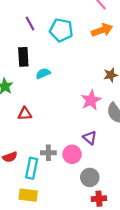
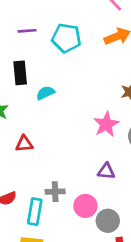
purple line: (30, 23) -> (27, 31), turned -64
purple triangle: (90, 138) -> (106, 171), turned -32
pink circle: (72, 154) -> (85, 206), moved

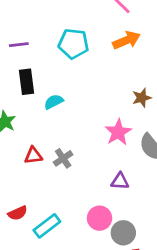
purple line: (27, 31) -> (19, 45), moved
gray cross: (55, 192) -> (63, 158), moved, turned -30
cyan rectangle: (35, 212) -> (47, 226), turned 45

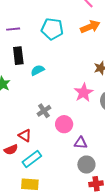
red triangle: (33, 156) -> (25, 135), moved, turned 40
purple triangle: (120, 181) -> (81, 143), moved
pink circle: (100, 218) -> (64, 124), moved

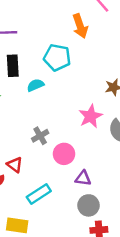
orange arrow: (90, 27) -> (80, 26), moved, turned 90
cyan pentagon: (52, 29) -> (57, 57), moved
cyan rectangle: (32, 159) -> (39, 194), moved

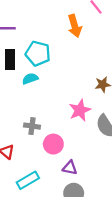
cyan pentagon: (57, 57) -> (38, 53), moved
gray cross: (40, 136) -> (32, 126), turned 35

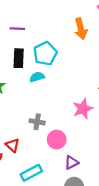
cyan pentagon: (38, 53) -> (45, 54), turned 30
purple triangle: (70, 168) -> (71, 162), turned -40

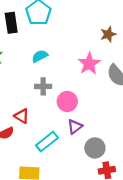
cyan semicircle: (37, 77) -> (40, 56), moved
purple triangle: (71, 162) -> (75, 127), moved

